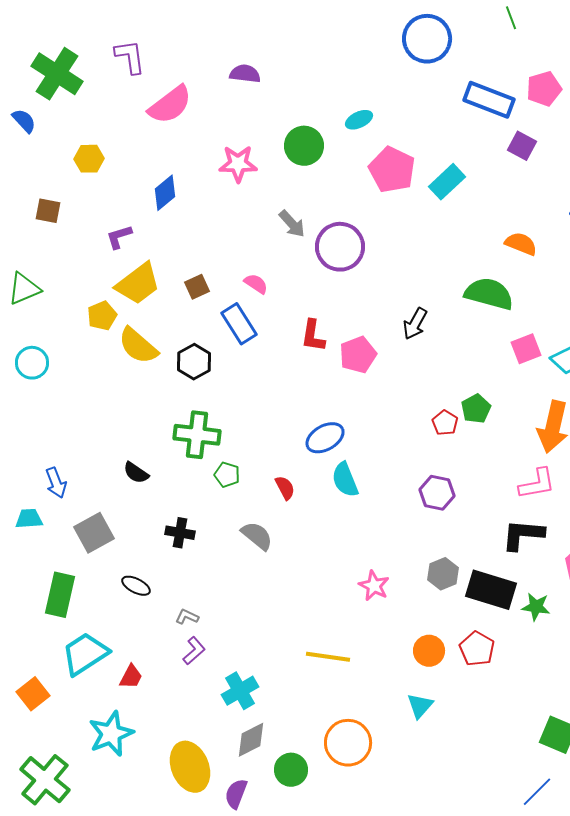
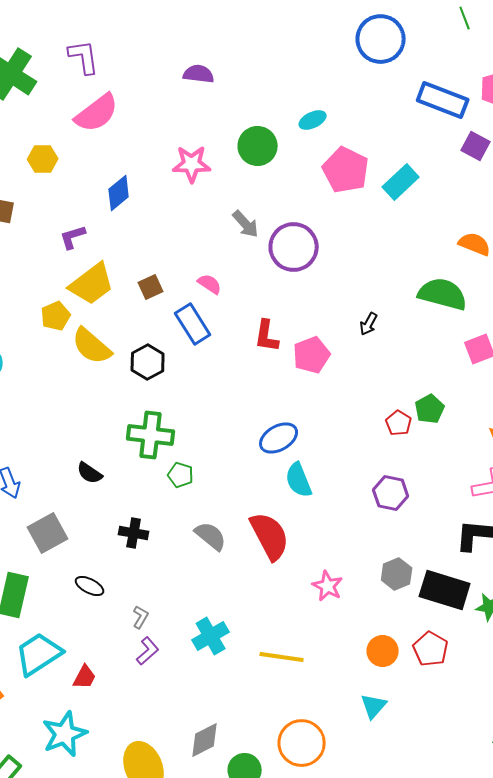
pink semicircle: (170, 105) -> (97, 113), moved
black arrow: (415, 324) -> (369, 324), size x0.7
red semicircle: (285, 488) -> (270, 536), moved, size x2.0
gray L-shape: (187, 617) -> (141, 617), turned 95
cyan cross: (240, 691) -> (211, 636), moved

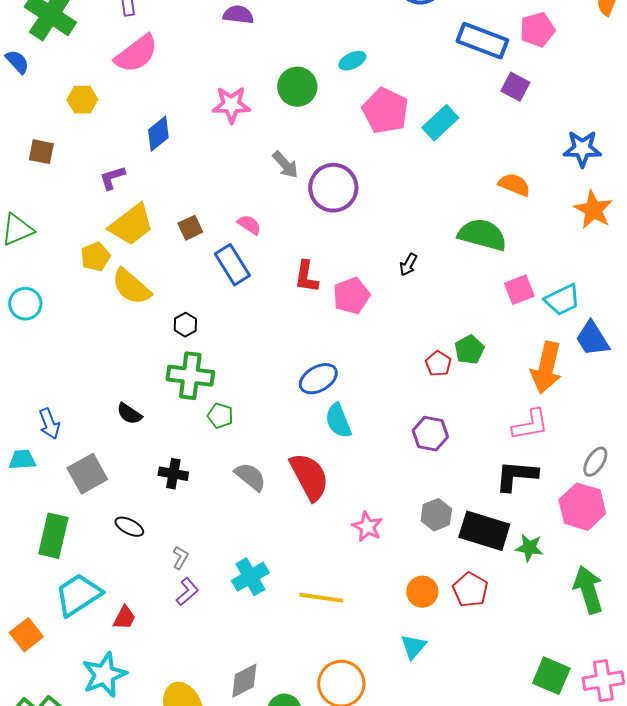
black hexagon: (148, 362) -> (185, 325), moved, size x0.7

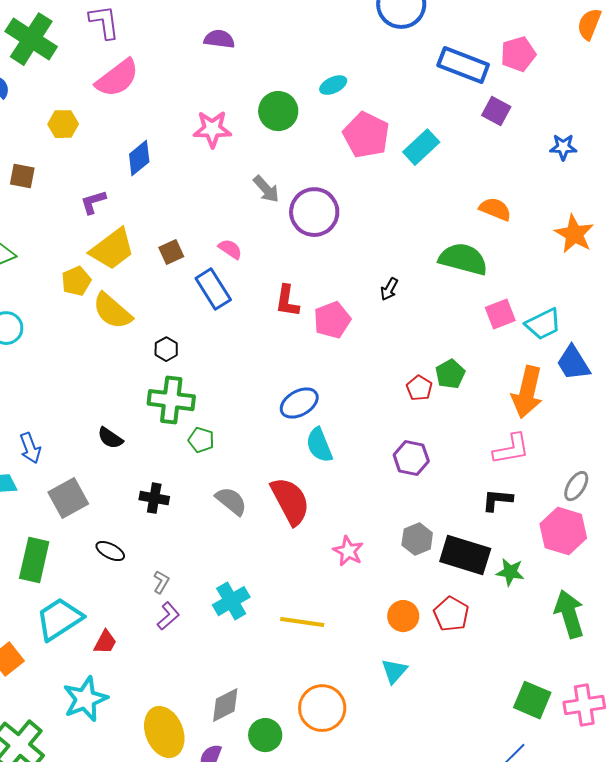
blue star: (582, 149) -> (563, 147), moved, size x0.7
black L-shape: (516, 476) -> (497, 500), size x0.7

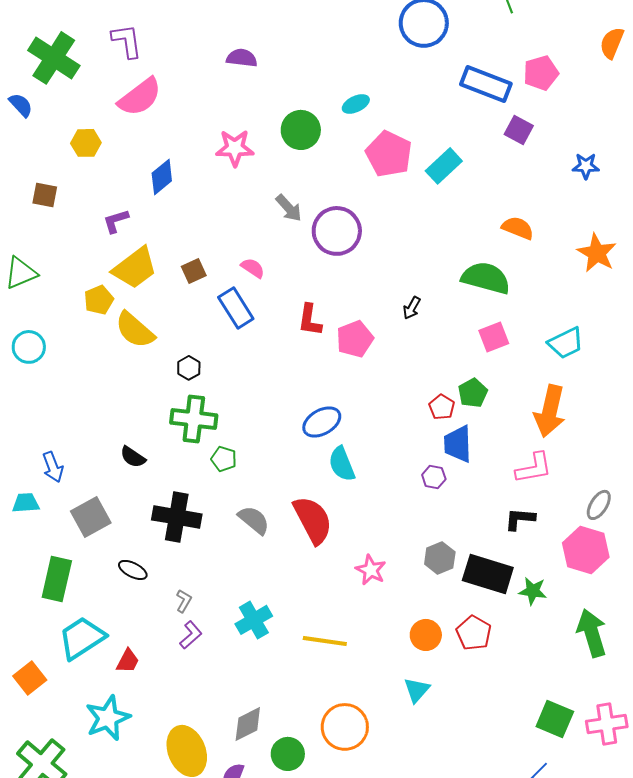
pink square: (500, 314) -> (494, 337), moved
blue trapezoid: (573, 363) -> (458, 444), moved, turned 30
purple hexagon: (411, 458) -> (434, 477), size x0.7
black cross: (154, 498) -> (177, 517), size x1.6

